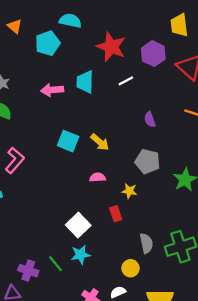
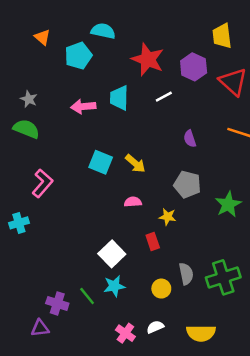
yellow circle: (130, 268) -> (161, 289), moved

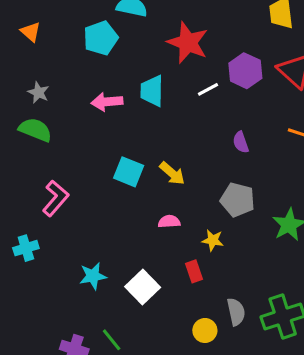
orange triangle: (42, 37) -> (31, 32), moved
purple hexagon: (194, 67) -> (245, 71), moved
cyan star: (114, 286) -> (93, 276), moved

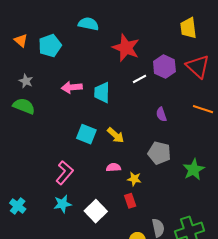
cyan pentagon: (101, 38) -> (50, 46), moved
cyan trapezoid: (152, 91) -> (102, 93), moved
pink L-shape: (56, 198) -> (65, 173), moved
yellow star: (213, 240) -> (134, 179), moved
cyan cross: (26, 248) -> (18, 206), moved, turned -35

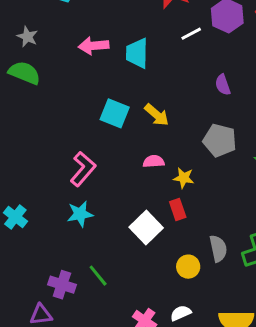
white square: (96, 211) -> (146, 227), moved

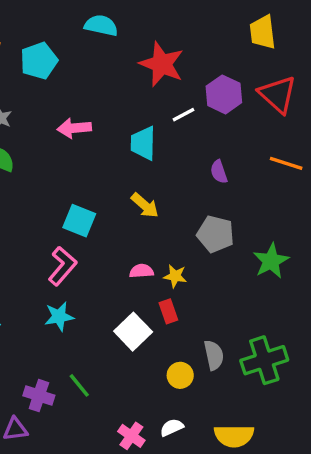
cyan trapezoid: (137, 53) -> (143, 143), moved
cyan square: (115, 113) -> (79, 221), moved
pink semicircle: (154, 161) -> (141, 271), moved

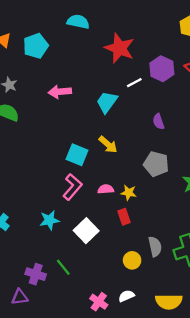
cyan trapezoid: (143, 143) -> (107, 102), turned 35
cyan square: (79, 221) -> (77, 155), moved
pink L-shape: (62, 266) -> (72, 187), moved
white square: (133, 332) -> (86, 231), moved

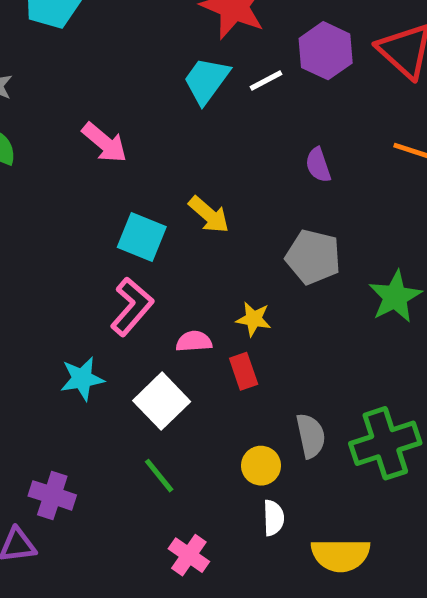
pink arrow: (60, 92) -> (104, 143), moved, turned -135
cyan trapezoid: (107, 102) -> (206, 80), moved
pink semicircle: (106, 189) -> (194, 341), moved
green line: (63, 267) -> (159, 476), moved
white semicircle: (126, 296) -> (273, 518), moved, turned 112

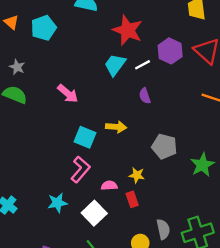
purple semicircle: (318, 165) -> (145, 96), moved
yellow arrow: (209, 215) -> (116, 127), turned -36

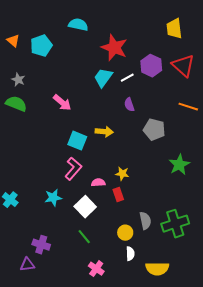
gray pentagon: (164, 146) -> (154, 130), moved

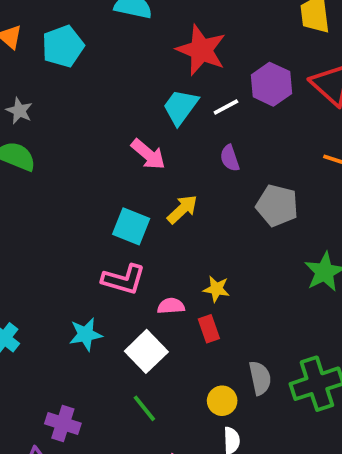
pink arrow: (62, 103) -> (148, 154), moved
yellow arrow: (104, 132) -> (182, 209), turned -48
pink L-shape: (73, 169) -> (124, 279), turned 65

